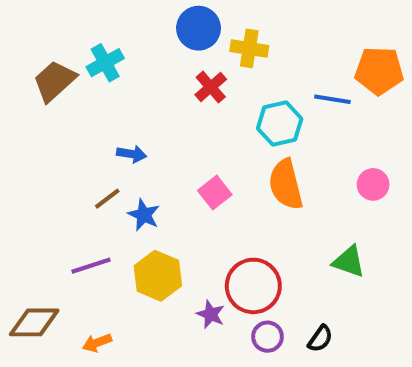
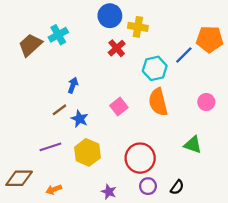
blue line: (332, 99) -> (184, 55), turned -54
blue arrow: (132, 154) -> (73, 85), turned -80
purple star: (211, 314) -> (109, 192), moved

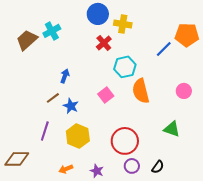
cyan hexagon: (155, 68) -> (125, 67), moved
purple line: (50, 147) -> (45, 131), turned -54
orange arrow: (54, 189) -> (66, 169), moved

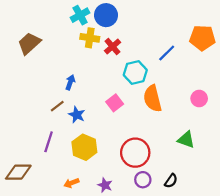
yellow cross: (123, 24) -> (90, 38), moved
cyan cross: (52, 31) -> (80, 15), moved
blue line: (164, 49) -> (167, 53), moved

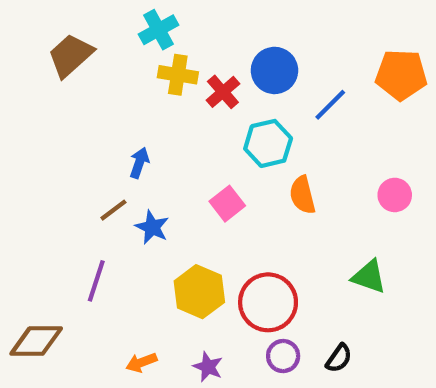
blue circle: (106, 15) -> (274, 70), moved
brown trapezoid: (29, 43) -> (71, 55), moved
orange semicircle: (153, 98) -> (302, 195), size x0.7
yellow hexagon: (84, 147) -> (199, 292), moved

